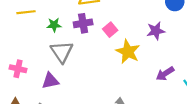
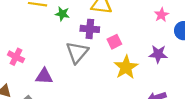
green star: (54, 25) -> (62, 14), moved
gray triangle: (62, 52) -> (77, 52), moved

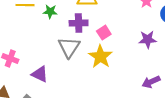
yellow star: (126, 67) -> (100, 57), moved
purple triangle: (44, 76) -> (40, 74), turned 30

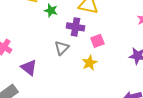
gray triangle: (69, 47) -> (62, 48), size x0.7
yellow star: (100, 57) -> (90, 63), size x0.7

